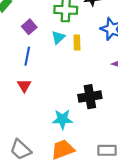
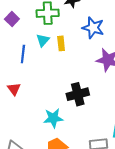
purple square: (29, 27) -> (12, 19), moved
blue line: (27, 56) -> (23, 54), moved

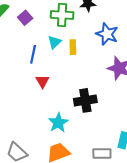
red triangle: (14, 89) -> (42, 81), moved
cyan star: (53, 118) -> (58, 123), turned -30

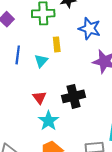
cyan triangle: (54, 42) -> (41, 61), moved
red triangle: (42, 81) -> (39, 98), moved

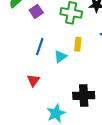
red triangle: (39, 98) -> (33, 80), moved

